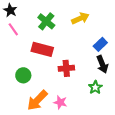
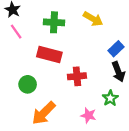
yellow arrow: (80, 18) -> (93, 19), turned 54
green cross: (46, 21) -> (54, 22), turned -36
pink star: (60, 102) -> (88, 115), moved

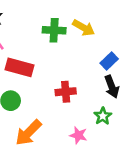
green cross: (54, 22) -> (54, 30), moved
red rectangle: (49, 54) -> (20, 67), moved

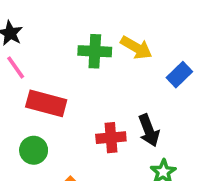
blue rectangle: (109, 61) -> (179, 75), moved
black arrow: (112, 87) -> (149, 130), moved

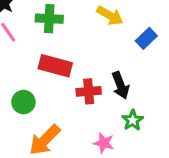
green cross: (95, 51) -> (49, 19), moved
red rectangle: (46, 103) -> (55, 66), moved

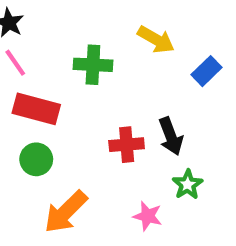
green cross: (49, 19) -> (93, 65), moved
red rectangle: (55, 66) -> (36, 109), moved

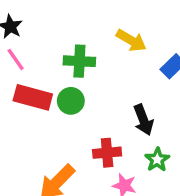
red cross: (127, 145) -> (107, 153), moved
green circle: (36, 159) -> (71, 101), moved

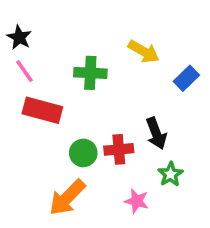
green circle: (71, 101) -> (83, 153), moved
red cross: (107, 153) -> (119, 149), moved

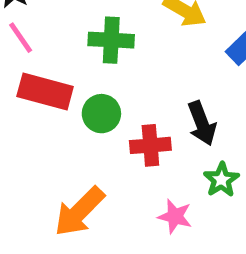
green circle: (83, 153) -> (101, 114), moved

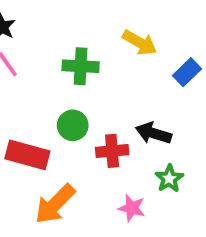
red rectangle: (45, 92) -> (27, 155), moved
black arrow: (202, 123) -> (153, 133), turned 128

